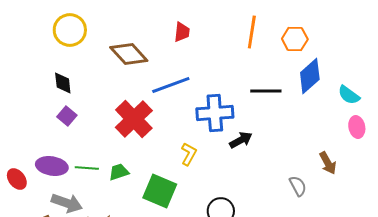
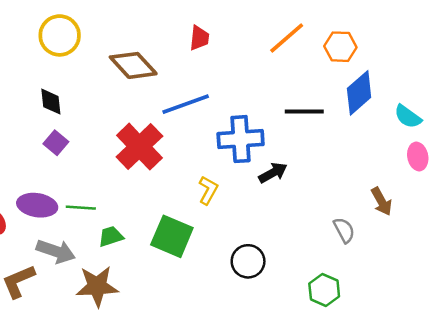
orange line: (252, 32) -> (287, 38), turned 40
green trapezoid: (119, 172) -> (111, 236), moved

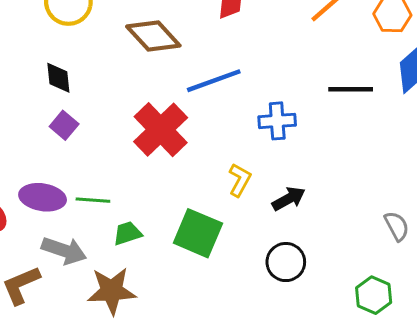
blue cross: (241, 139) -> (277, 121), size x0.7
black arrow: (273, 173) -> (289, 199), moved

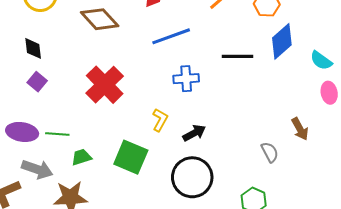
blue line: (214, 81) -> (171, 36), moved
black circle: (286, 262) -> (192, 177), size x1.5

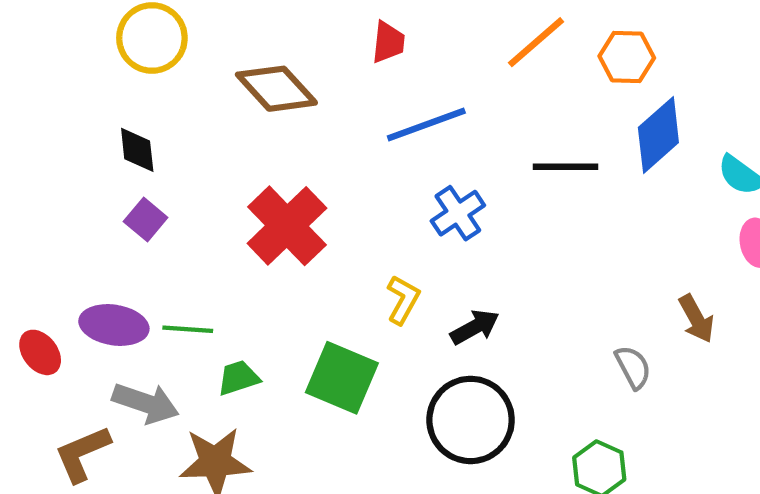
blue cross: (186, 79) -> (458, 213), turned -30

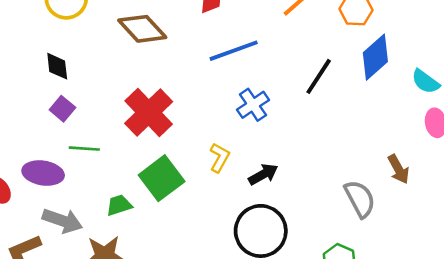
black line: (566, 167) -> (319, 76), turned -57
green line: (188, 329) -> (84, 149), moved
gray semicircle: (633, 367) -> (360, 199), size x1.4
green square: (342, 378) -> (162, 178), moved, turned 30

